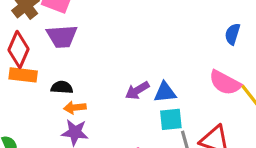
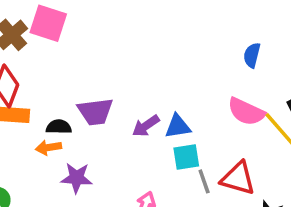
purple trapezoid: (62, 36) -> (95, 112), moved
orange arrow: (75, 108) -> (48, 147), moved

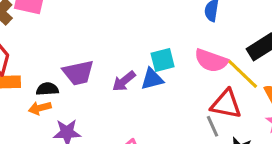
cyan square: (186, 157) -> (163, 60), moved
red triangle: (238, 178) -> (226, 104), moved
gray line: (204, 181) -> (212, 126), moved

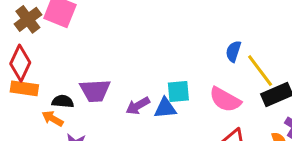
yellow line: (243, 74) -> (260, 71), moved
orange arrow: (40, 108) -> (53, 119), turned 35

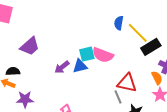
purple trapezoid: (95, 91) -> (30, 46), moved, turned -30
pink semicircle: (225, 100) -> (103, 55), moved

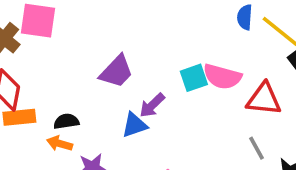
purple trapezoid: (30, 46) -> (116, 72), moved
blue triangle: (80, 66) -> (134, 125), moved
red triangle: (127, 83) -> (264, 99), moved

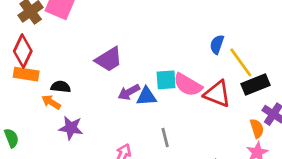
red triangle: (264, 99) -> (217, 94), moved
blue triangle: (134, 125) -> (146, 96), moved
gray line: (257, 148) -> (165, 138), moved

